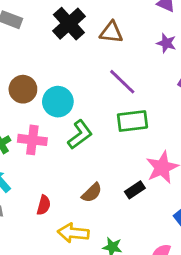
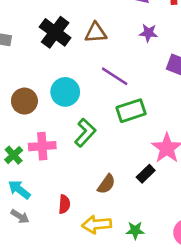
cyan circle: (58, 102) -> (65, 92), moved

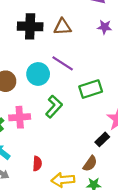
black cross: (55, 32) -> (30, 26), turned -35
purple line: (115, 76) -> (63, 63), moved
brown semicircle: (106, 184) -> (90, 164), moved

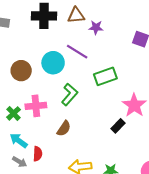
purple star: (105, 27) -> (96, 27), moved
red semicircle: (37, 164) -> (38, 154), moved
brown semicircle: (90, 164) -> (64, 128), moved

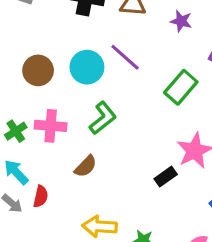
purple star: (96, 27) -> (181, 21), moved
green rectangle: (105, 76) -> (181, 87), moved, turned -40

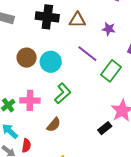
purple line: (125, 57) -> (87, 54), moved
brown circle: (38, 70) -> (27, 58), moved

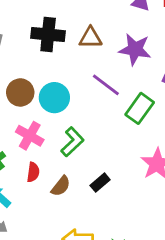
purple star: (109, 29) -> (135, 49), size x1.6
pink cross: (30, 100) -> (30, 136), moved, turned 30
black rectangle: (105, 128) -> (100, 183), moved
red semicircle: (26, 146) -> (33, 172), moved

